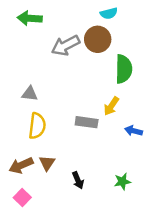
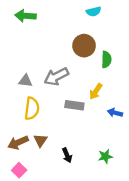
brown circle: (98, 39) -> (84, 46), moved
gray arrow: (66, 45) -> (56, 77), moved
green semicircle: (124, 69) -> (106, 59), size x0.7

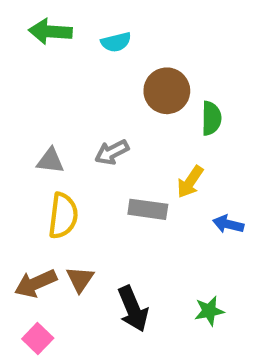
cyan semicircle: (94, 12) -> (116, 42), moved
gray arrow: (56, 77) -> (112, 152), size x0.7
black arrow: (67, 155) -> (133, 309), size x1.5

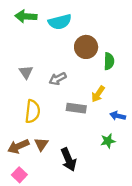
cyan semicircle: (116, 42) -> (60, 22), size x1.5
gray triangle: (50, 161) -> (26, 72), moved, turned 48
green star: (209, 311) -> (108, 141), moved

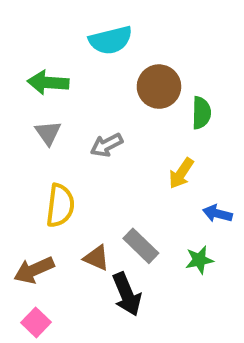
green arrow: (26, 16) -> (48, 83), moved
gray rectangle: (76, 108) -> (141, 246), moved, turned 36
brown triangle: (41, 144) -> (96, 258), moved, turned -40

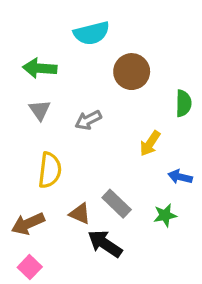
green semicircle: (201, 113) -> (183, 103), moved
black arrow: (127, 294) -> (105, 244), turned 147

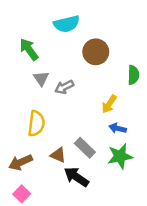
green arrow: (40, 68) -> (29, 49), turned 50
gray triangle: (40, 110) -> (41, 79), moved
blue arrow: (180, 177) -> (118, 128), moved
green star: (165, 215) -> (120, 156), size x1.5

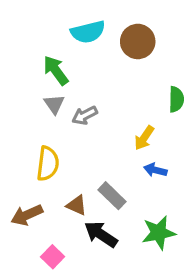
green arrow: (29, 49) -> (56, 70), moved
brown circle: (96, 52) -> (138, 41), moved
green star: (120, 156) -> (159, 233), moved
pink square: (22, 194) -> (53, 257), moved

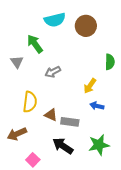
gray triangle: (54, 104) -> (17, 62), moved
gray rectangle: (112, 196) -> (70, 122), turned -36
brown triangle: (77, 205) -> (51, 115), moved

